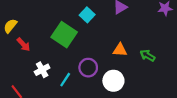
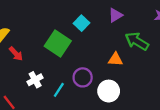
green arrow: (147, 55) -> (137, 41), moved, size x1.5

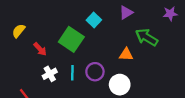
red arrow: (16, 54) -> (40, 49), moved
cyan line: (59, 90) -> (72, 73), moved, turned -32

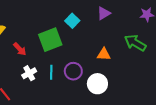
green arrow: (147, 37) -> (135, 43), moved
green square: (71, 39) -> (50, 40), turned 35

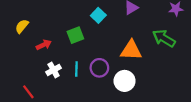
green square: (50, 40) -> (75, 35), size x0.7
red arrow: (20, 49) -> (44, 45), turned -72
orange triangle: (104, 54) -> (131, 50), size x1.5

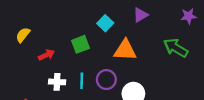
orange triangle: (131, 50) -> (125, 50), moved
white cross: (54, 70) -> (57, 82), turned 32

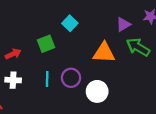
purple triangle: (140, 15) -> (123, 24), moved
orange triangle: (125, 50) -> (104, 53), moved
white cross: (57, 82) -> (13, 80), moved

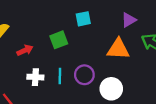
cyan square: (70, 23) -> (83, 19), turned 35
purple triangle: (123, 24) -> (129, 20), moved
white cross: (13, 80) -> (35, 77), moved

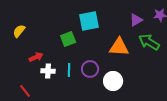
cyan square: (83, 19) -> (89, 21), size x1.5
purple triangle: (129, 20) -> (136, 20), moved
red arrow: (25, 50) -> (36, 57), moved

